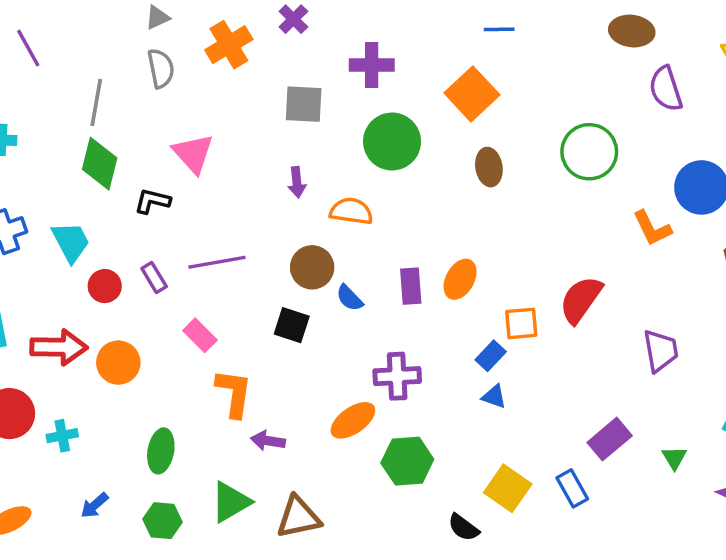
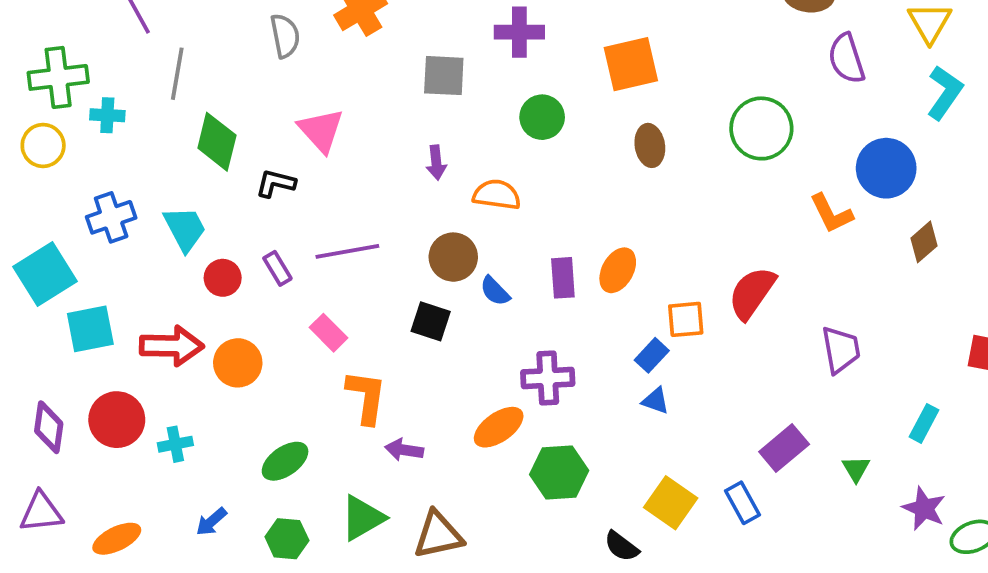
orange square: (472, 94) -> (631, 64), turned 30
gray line: (96, 102) -> (177, 74), moved
green circle: (392, 142) -> (542, 117), size x0.7
green ellipse: (161, 451) -> (285, 461), turned 45

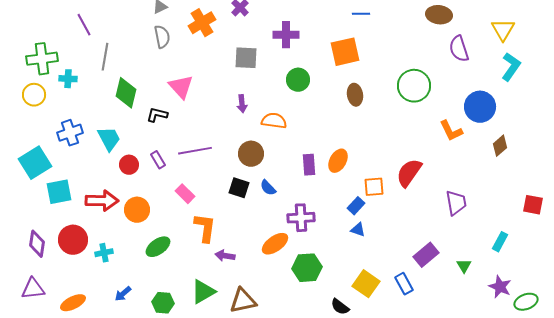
blue semicircle: (495, 291) -> (268, 188), moved
green ellipse: (285, 461) -> (158, 247), moved

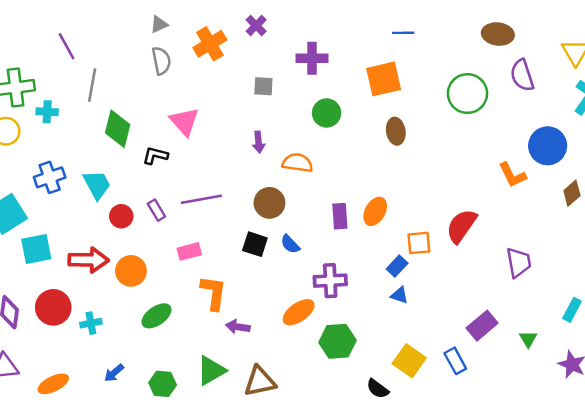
gray square: (246, 58) -> (263, 86), size x0.7
green circle: (414, 86) -> (467, 94), moved
pink rectangle: (185, 194) -> (189, 251), turned -60

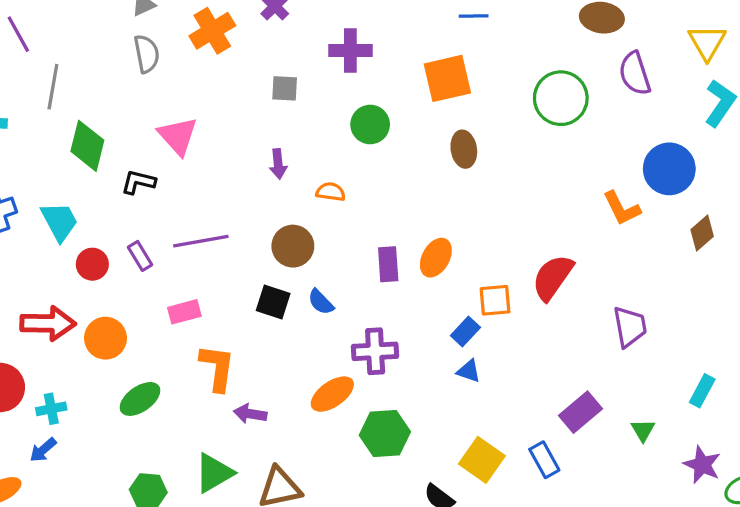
orange semicircle: (297, 163) -> (331, 192), size x0.7
blue arrow: (114, 373) -> (43, 450), moved

